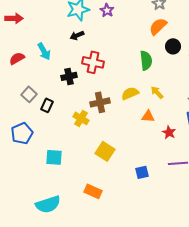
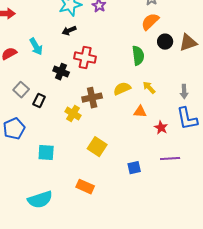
black cross: (69, 76) -> (61, 72), turned 35

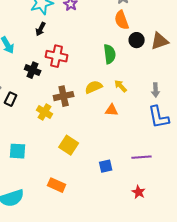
orange semicircle: (150, 22) -> (122, 20), turned -66
black arrow: (69, 31) -> (41, 29), turned -40
red star: (161, 128) -> (139, 192), moved

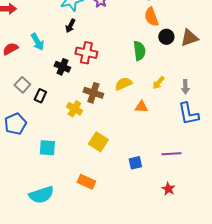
yellow arrow: (121, 86) -> (158, 83), moved, turned -96
brown cross: (64, 96) -> (93, 93), turned 30

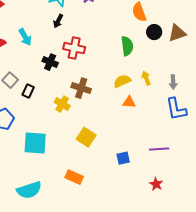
yellow arrow: (158, 83) -> (146, 78), turned 120
yellow semicircle: (123, 84) -> (122, 81), moved
cyan square: (47, 148) -> (35, 143), size x1.4

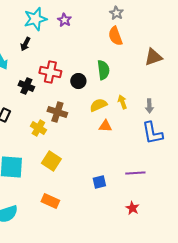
black arrow: (58, 21) -> (25, 44), moved
black circle: (154, 32) -> (78, 81), moved
yellow square: (86, 137) -> (51, 161), moved

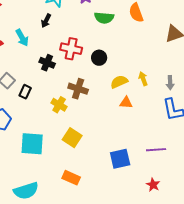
green semicircle: (103, 70) -> (104, 18), moved, turned 102
blue square: (99, 182) -> (120, 159), size x1.5

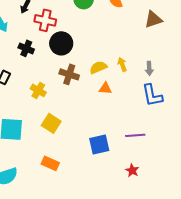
red cross: (71, 49) -> (45, 20), moved
black circle: (99, 58) -> (61, 43), moved, size x1.5
brown cross: (78, 89) -> (69, 74), moved

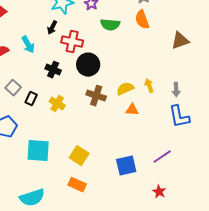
yellow cross: (38, 90) -> (57, 104), moved
yellow square: (51, 123) -> (79, 156), moved
purple line: (135, 135) -> (162, 157), turned -30

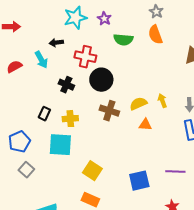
black arrow: (52, 28) -> (56, 43), moved, turned 56
gray square: (13, 88) -> (26, 170), moved
yellow cross: (57, 104) -> (70, 119), turned -35
cyan square: (38, 151) -> (60, 145), moved
purple line: (162, 157) -> (175, 172), turned 36

